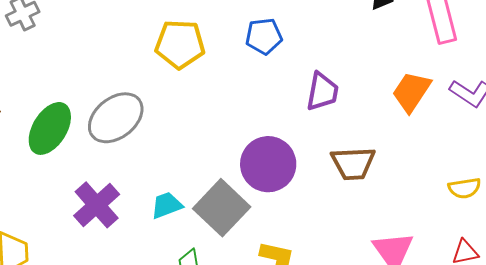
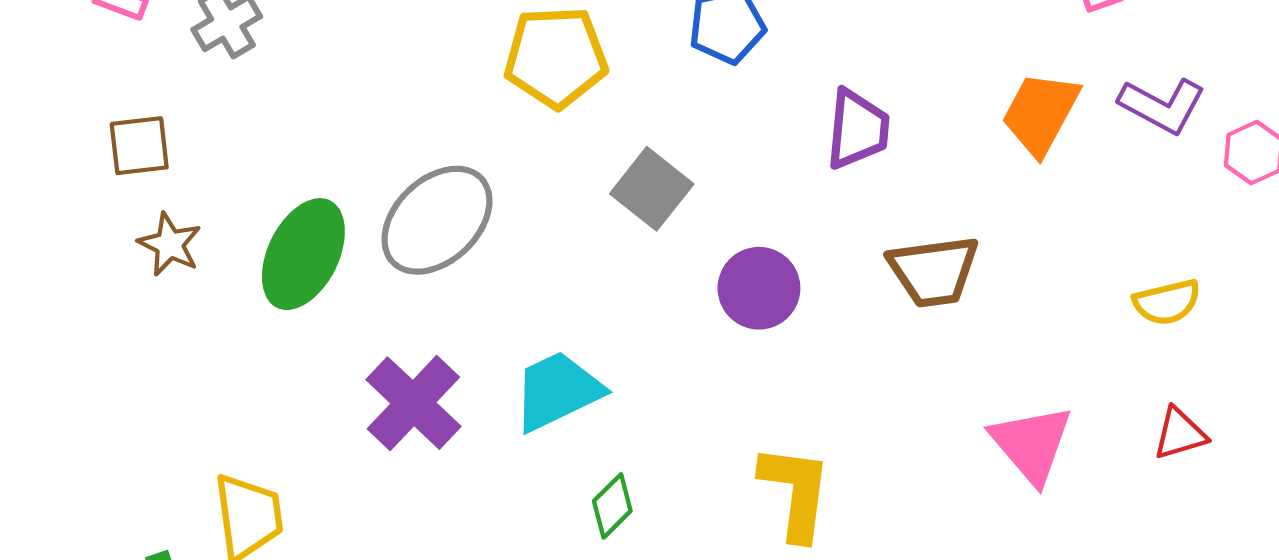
purple circle: (268, 164) -> (759, 288), size x0.7
cyan trapezoid: (167, 205) -> (557, 391), size x1.4
gray square: (222, 208) -> (652, 189), moved, size x0.7

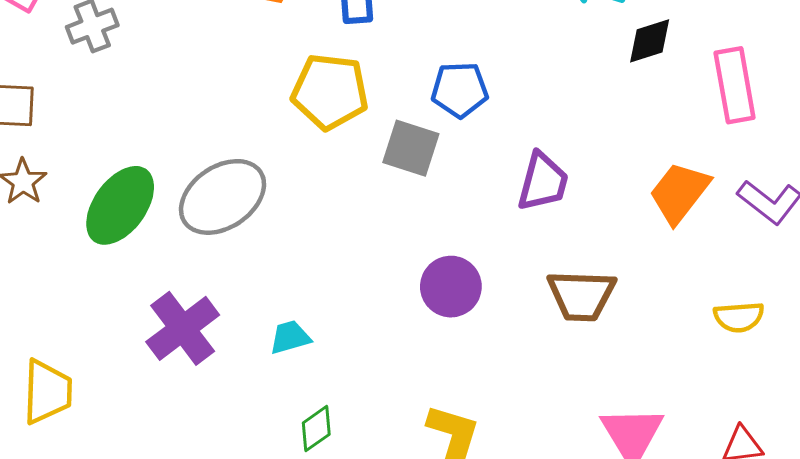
gray square: (652, 189) -> (411, 148), moved, turned -30
yellow semicircle: (1167, 302) -> (739, 317), moved
cyan trapezoid: (557, 391) -> (290, 337), size x0.6

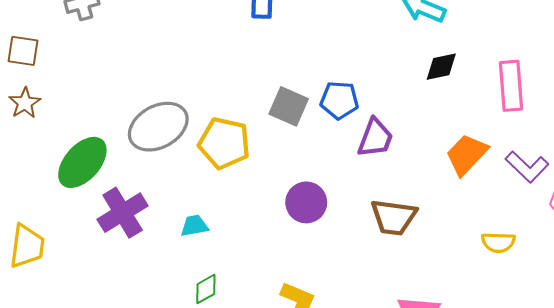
black diamond: (650, 41) -> (441, 67), moved
blue pentagon: (460, 90) -> (339, 100), moved
yellow pentagon: (330, 92) -> (224, 143), moved
green ellipse: (120, 205) -> (82, 162), moved

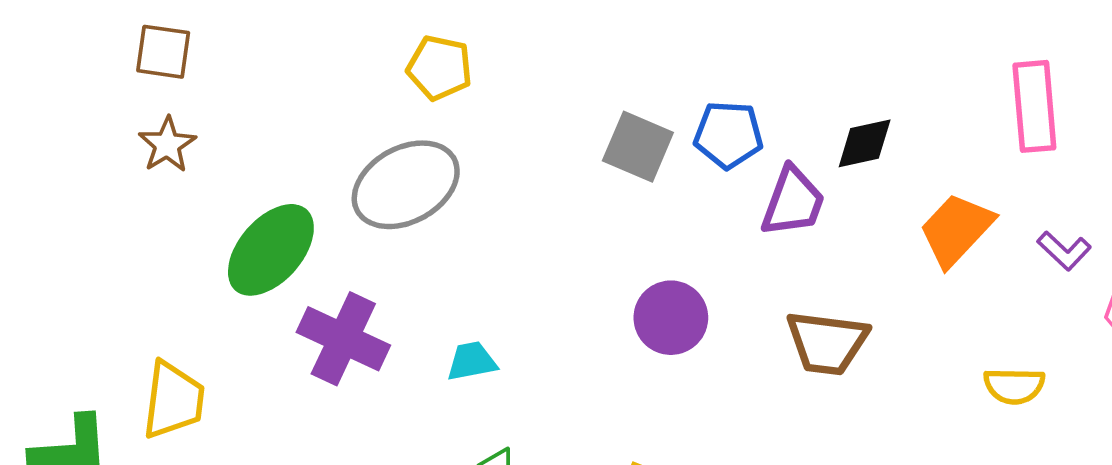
black diamond: (441, 67) -> (865, 143), moved
yellow pentagon: (224, 143) -> (440, 68), moved, size x0.7
purple L-shape: (527, 167) -> (1064, 251), size x0.7
purple cross: (123, 213) -> (343, 339), turned -33

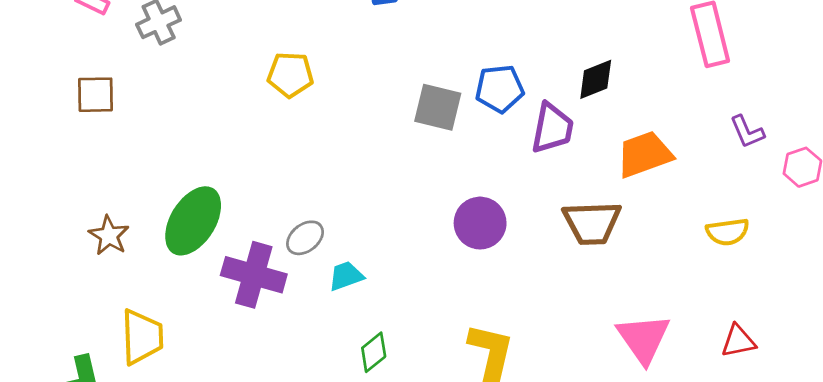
brown star: (167, 145) -> (109, 236), moved
gray ellipse: (406, 185) -> (305, 238), moved, size x0.5
orange trapezoid: (956, 230) -> (644, 154), moved, turned 36
purple L-shape: (1064, 251) -> (747, 132), turned 33

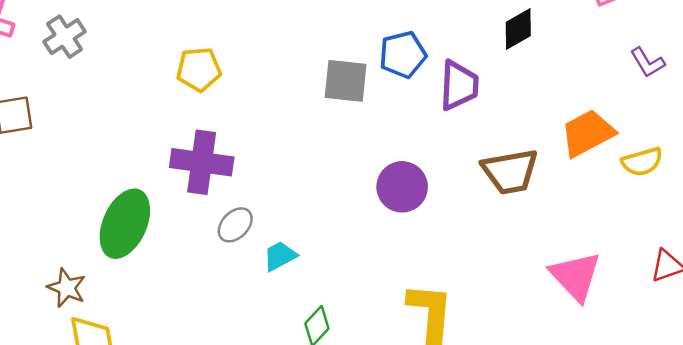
black diamond: (596, 79) -> (518, 29), moved
orange trapezoid: (644, 154) -> (588, 133), moved
brown star: (109, 236) -> (67, 288), moved
purple cross: (254, 275) -> (202, 162), moved

